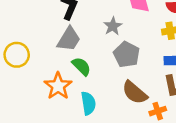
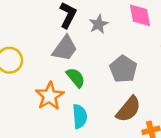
gray star: (113, 26) -> (98, 24), moved
brown semicircle: (135, 93) -> (129, 109), turned -96

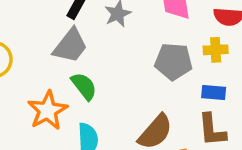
gray pentagon: (123, 69) -> (173, 62), moved, turned -30

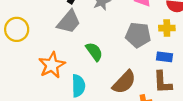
green semicircle: (84, 86) -> (94, 52), moved

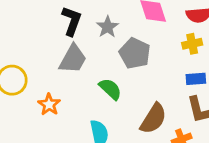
gray pentagon: (138, 35) -> (135, 53), moved, turned 30
orange star: (52, 65) -> (49, 104), moved, size x0.7

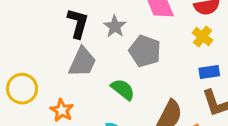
yellow cross: (192, 44) -> (202, 37), turned -36

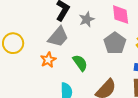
gray pentagon: (145, 51) -> (115, 43), moved
orange star: (62, 110) -> (48, 60), moved

